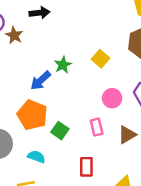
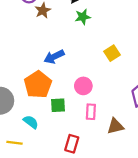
green star: (63, 65) -> (83, 17), moved
pink circle: (112, 98) -> (83, 86), moved
green square: (60, 131) -> (58, 105), turned 35

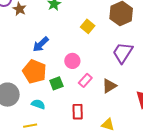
pink rectangle: (91, 112) -> (85, 80), turned 56

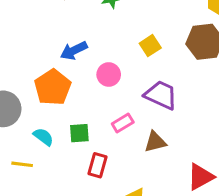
purple trapezoid: (123, 53) -> (161, 95), moved, turned 65
pink circle: (72, 61) -> (109, 75), moved
green square: (56, 83) -> (79, 133), moved

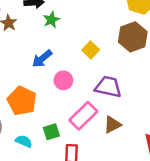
blue arrow: (74, 51) -> (42, 59), moved
pink rectangle: (123, 123) -> (83, 116), size x1.6

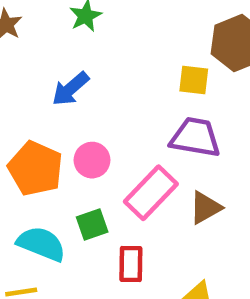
yellow square: (91, 50) -> (194, 80), moved, turned -35
pink circle: (63, 80) -> (92, 160), moved
cyan semicircle: (24, 141) -> (41, 244), size x1.5

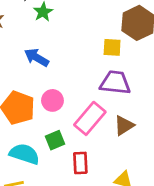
blue arrow: (70, 89) -> (37, 57), turned 75

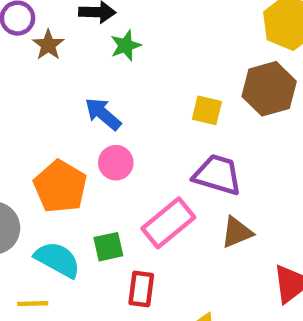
yellow square: (112, 47) -> (207, 110), moved
pink circle: (52, 100) -> (116, 163), moved
brown triangle: (124, 125) -> (237, 232), moved

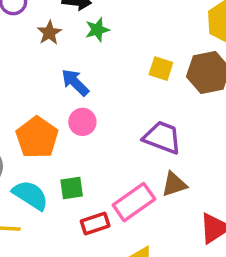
brown star: (48, 45) -> (49, 33), moved
yellow square: (207, 110) -> (161, 69), moved
pink rectangle: (168, 223) -> (134, 202), moved
red rectangle: (141, 289) -> (95, 223), turned 60

